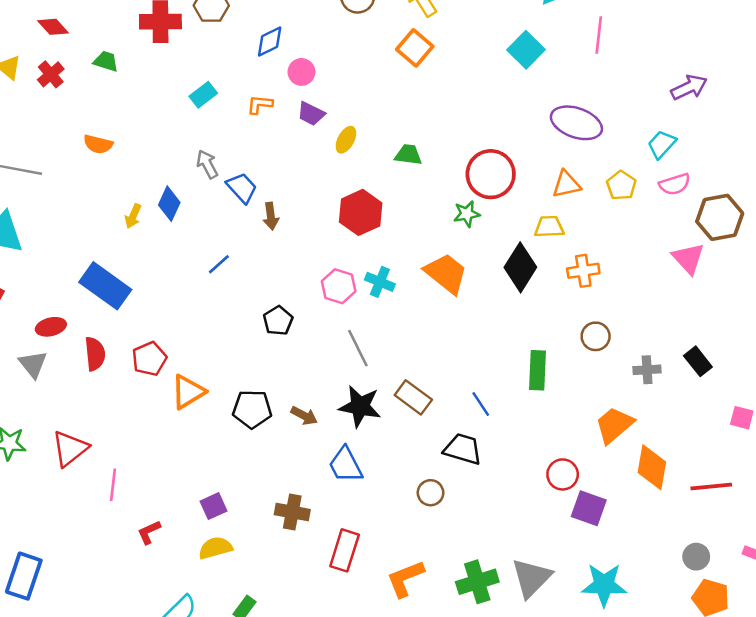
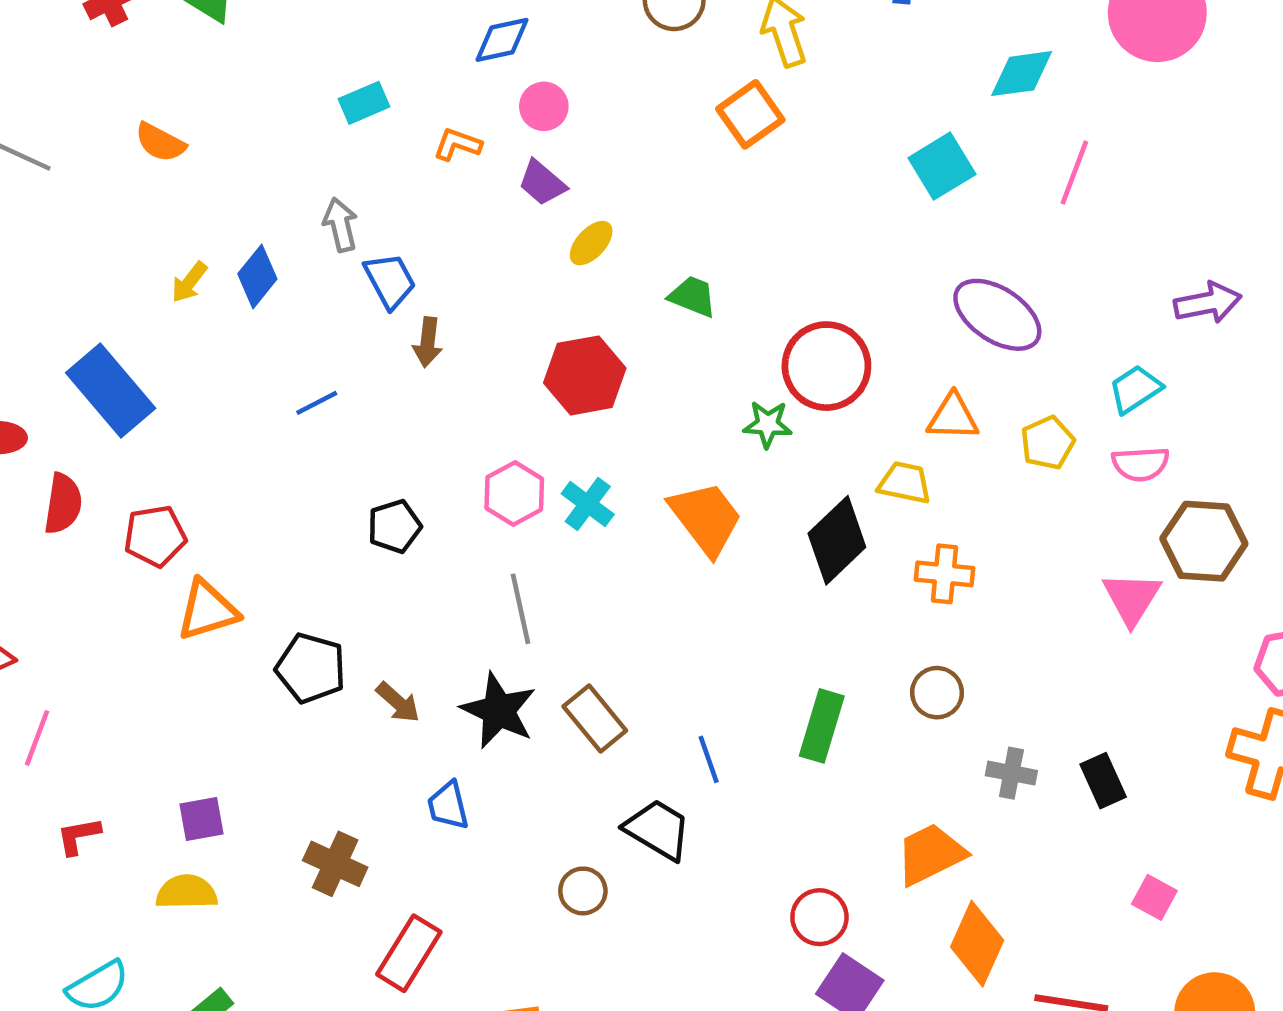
blue trapezoid: (346, 465) -> (448, 806), size x0.7

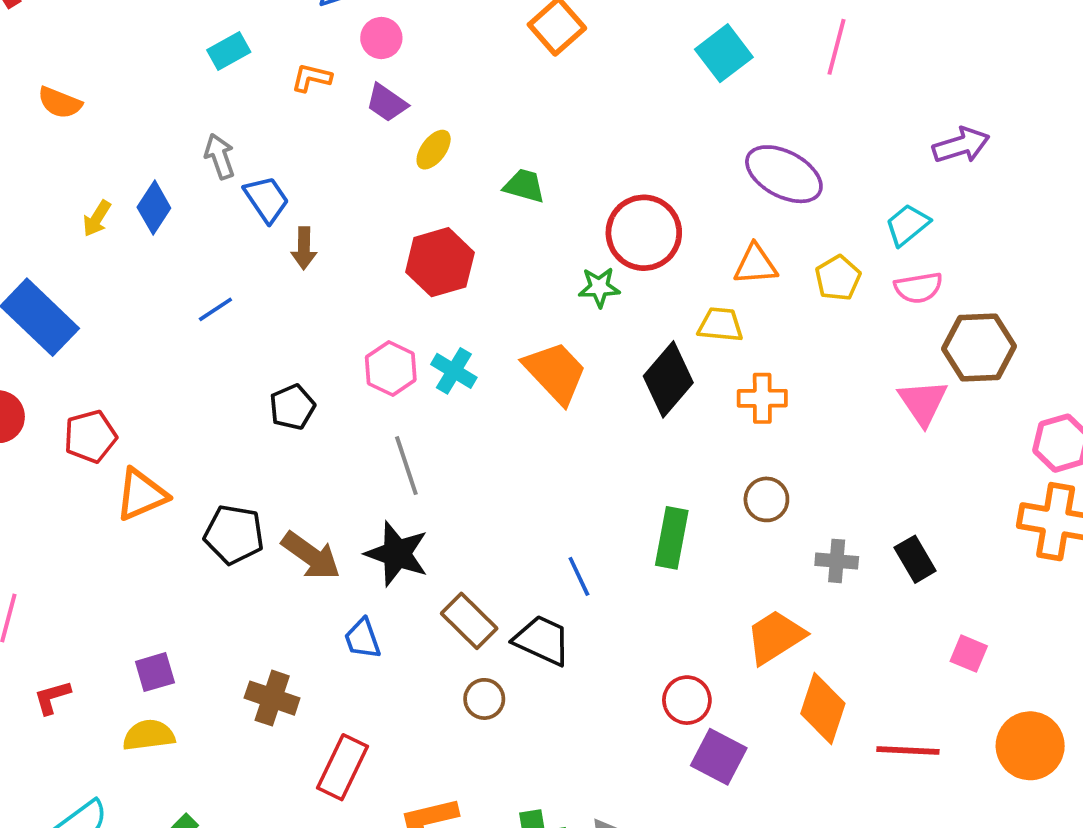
brown arrow: (398, 702) -> (311, 556), size x1.5
brown rectangle: (595, 719) -> (469, 621), moved

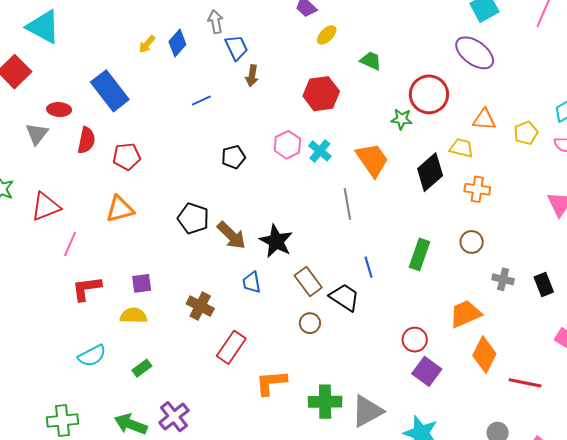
purple ellipse: (784, 174) -> (475, 53), moved
gray line: (406, 466) -> (347, 204), moved
orange triangle: (141, 495) -> (120, 209), moved
red L-shape: (52, 697) -> (87, 288), size x1.5

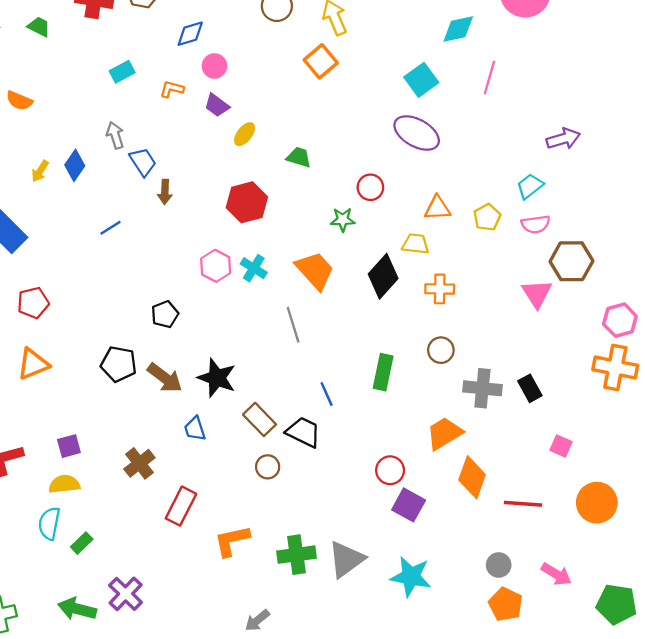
red circle: (429, 94) -> (370, 187), size x0.6
black pentagon: (233, 157) -> (165, 314), moved
gray cross: (503, 279) -> (482, 388), size x1.5
brown cross: (200, 306) -> (139, 463), turned 32
cyan semicircle: (92, 356) -> (49, 523), moved, turned 136

